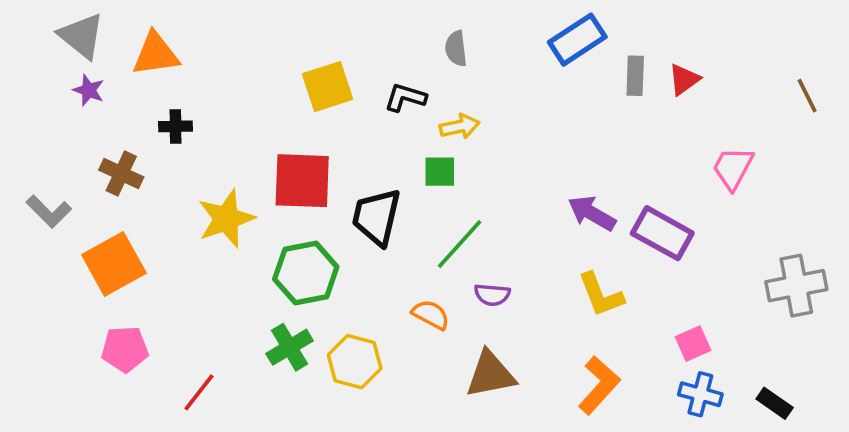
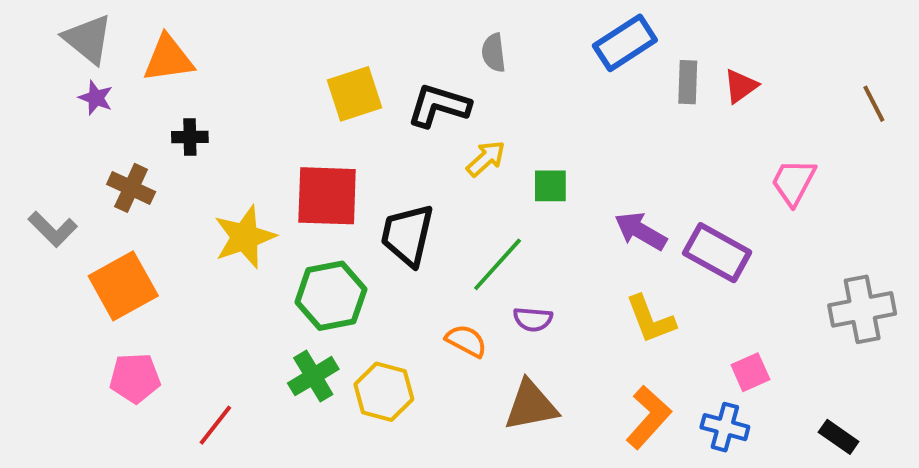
black L-shape: (405, 97) -> (439, 106), size x1.4
yellow arrow: (460, 126) -> (486, 159), moved, turned -30
green square: (440, 172) -> (550, 186), moved
blue cross: (700, 394) -> (725, 427), moved

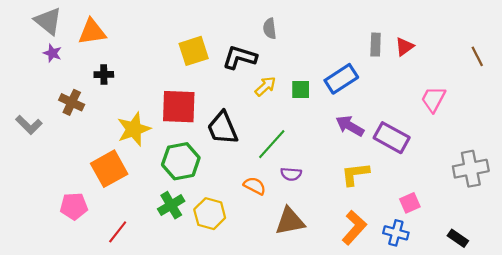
blue rectangle: (625, 43) -> (341, 79), moved
green square: (550, 186) -> (301, 90), moved
black trapezoid: (407, 235) -> (223, 128), turned -36
orange square: (123, 286) -> (109, 169), moved
yellow L-shape: (650, 319) -> (355, 174), turned 104

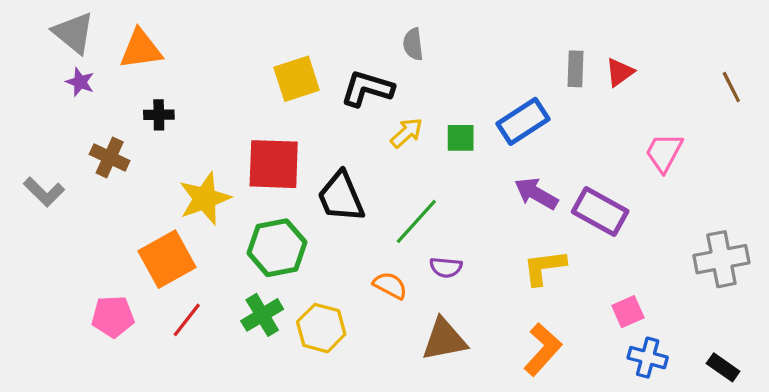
red line: (118, 232) -> (187, 320), moved
blue cross: (396, 233) -> (648, 358), moved
black rectangle: (458, 238) -> (723, 367), moved

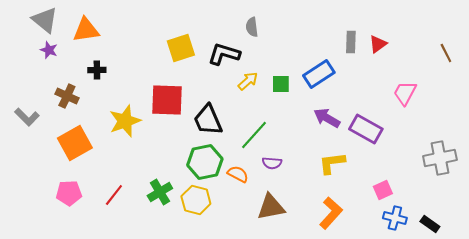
green hexagon: (277, 248) -> (205, 162), moved
orange square: (167, 259) -> (75, 143), moved
black rectangle: (723, 367) -> (430, 224), moved

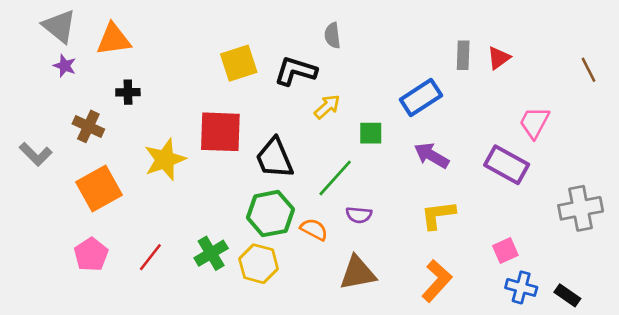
green square: (281, 84) -> (371, 133), moved
purple rectangle: (366, 129) -> (507, 165), moved
pink pentagon: (69, 193) -> (91, 254), turned -30

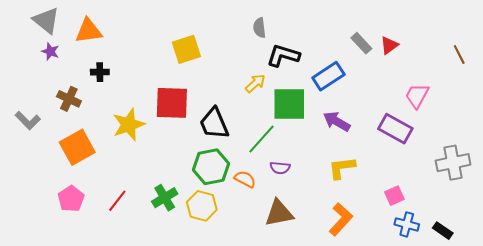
gray rectangle: (463, 55) -> (361, 43), turned -45
black L-shape: (296, 71) -> (283, 56), moved
green square: (371, 133) -> (289, 104), size x1.8

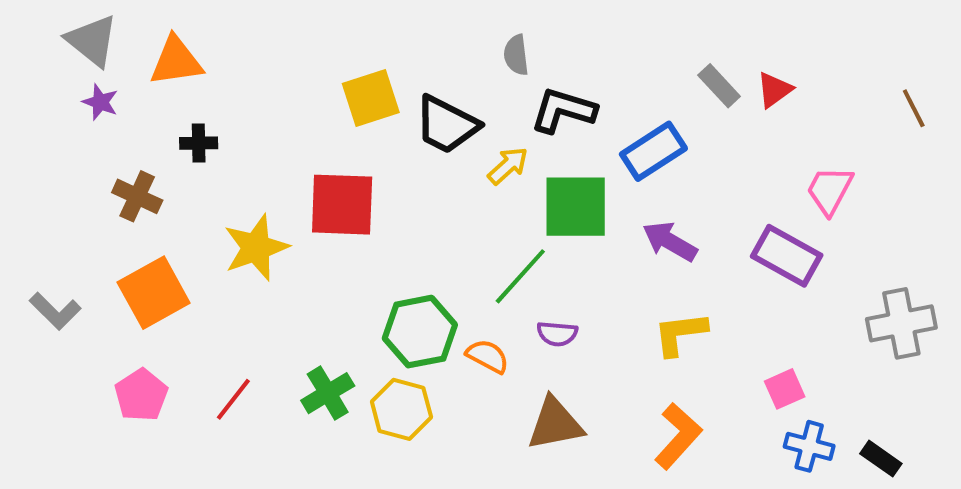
gray L-shape: (28, 120) -> (55, 311), moved
black trapezoid: (214, 124) -> (447, 125), moved, turned -40

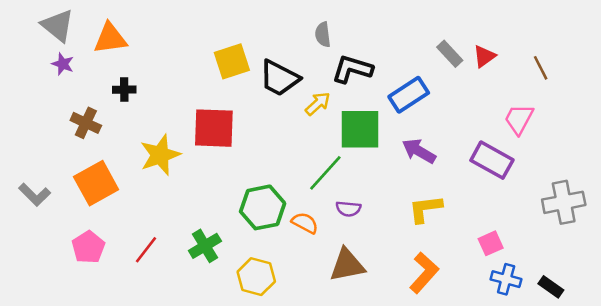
brown line: (914, 108) -> (541, 68), moved
yellow hexagon: (401, 409) -> (256, 277), moved

